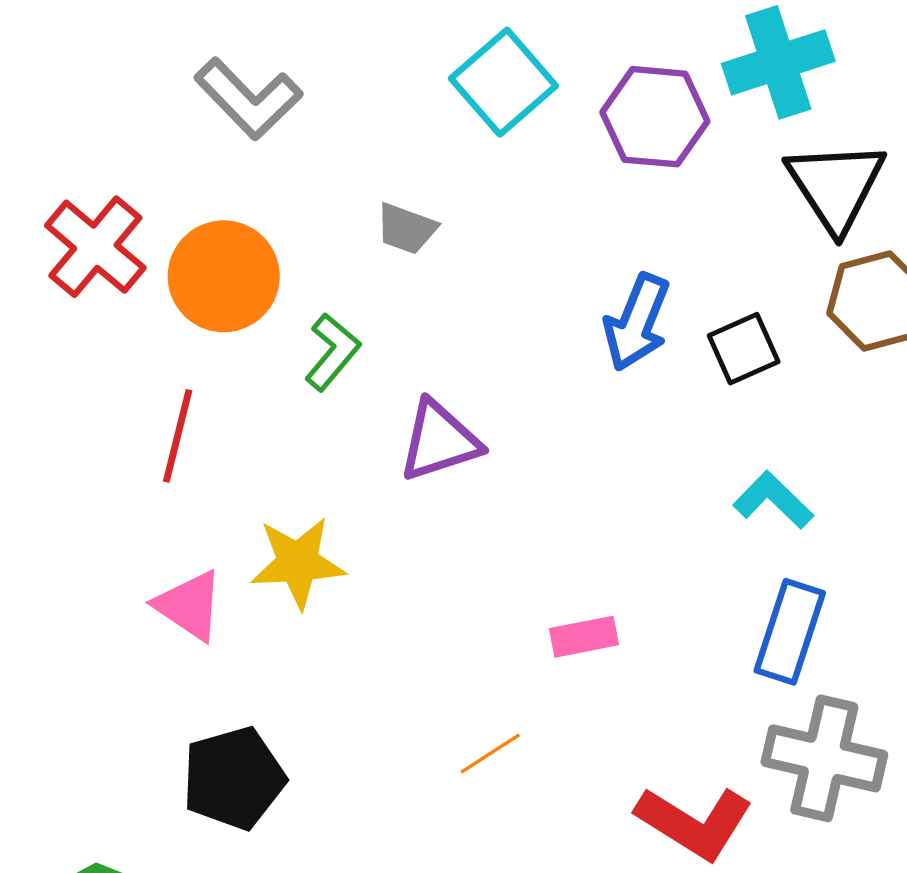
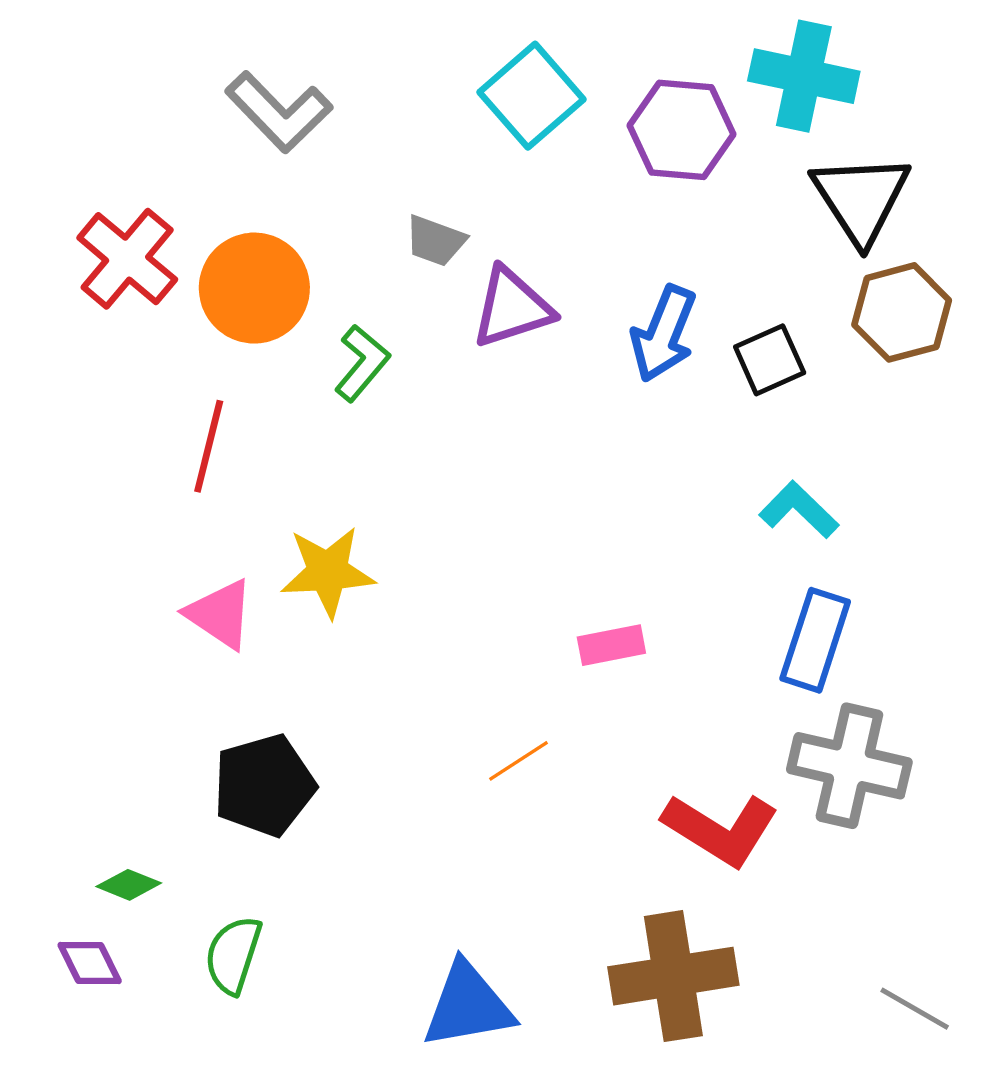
cyan cross: (778, 62) -> (804, 76), turned 30
purple triangle: (439, 441) -> (512, 308), moved

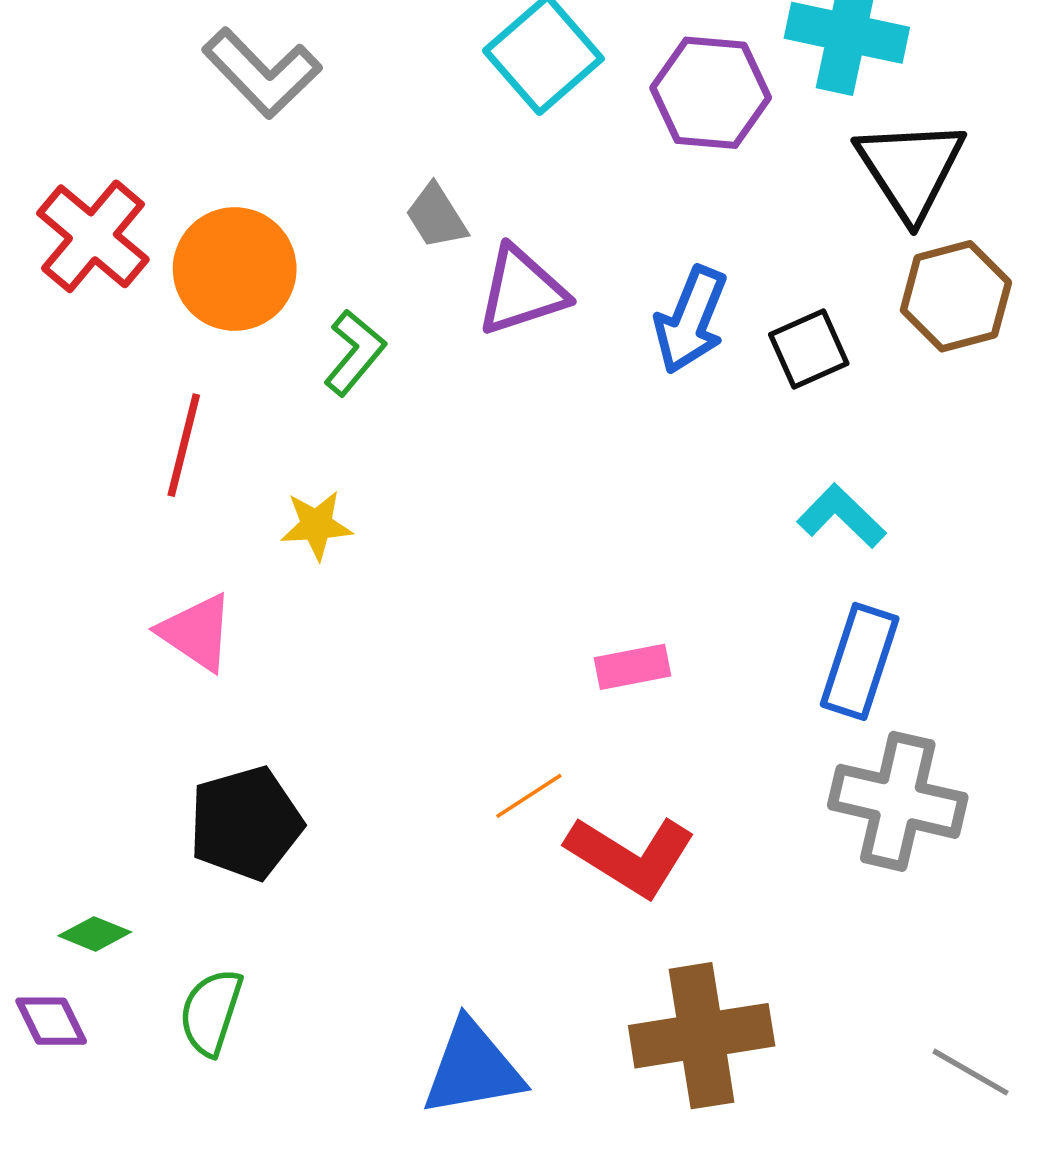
gray trapezoid: (435, 241) -> (436, 216), turned 38
yellow star: (328, 572) -> (316, 525), moved, size x0.7
red L-shape: (721, 829) -> (631, 856), moved

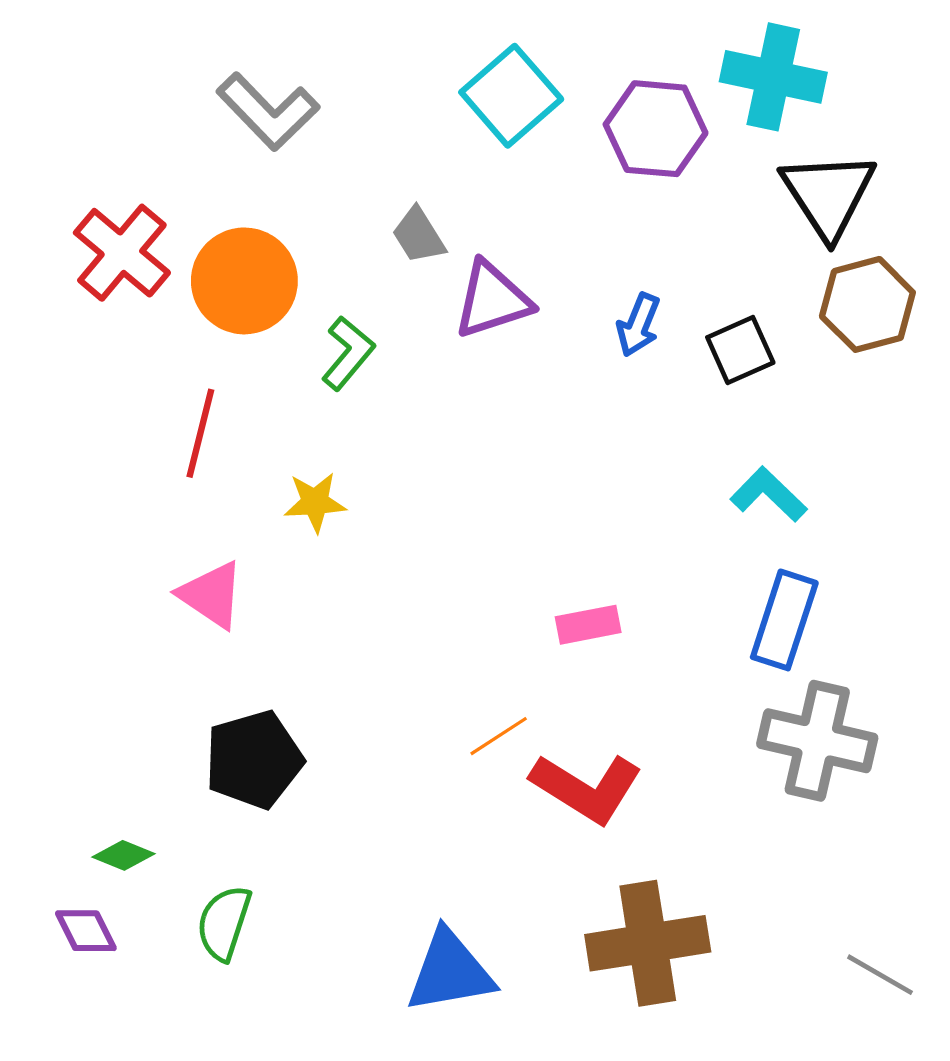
blue arrow: (691, 320) -> (638, 325), size x0.7

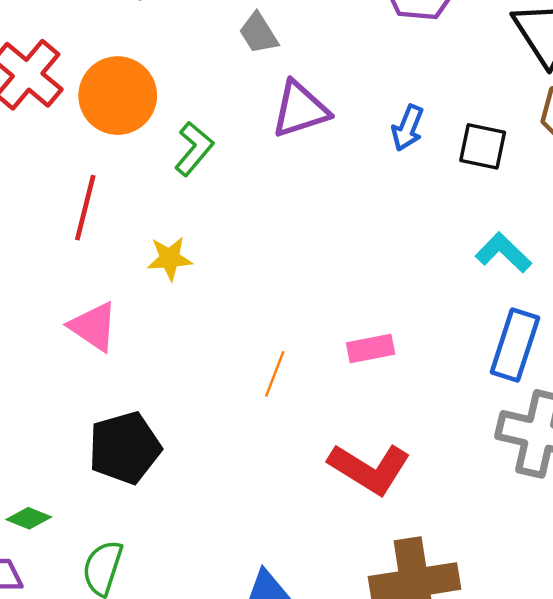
gray trapezoid: (419, 235) -> (259, 33), moved
black square: (740, 350) -> (483, 146), turned 36
orange line: (499, 736) -> (275, 374), moved, turned -36

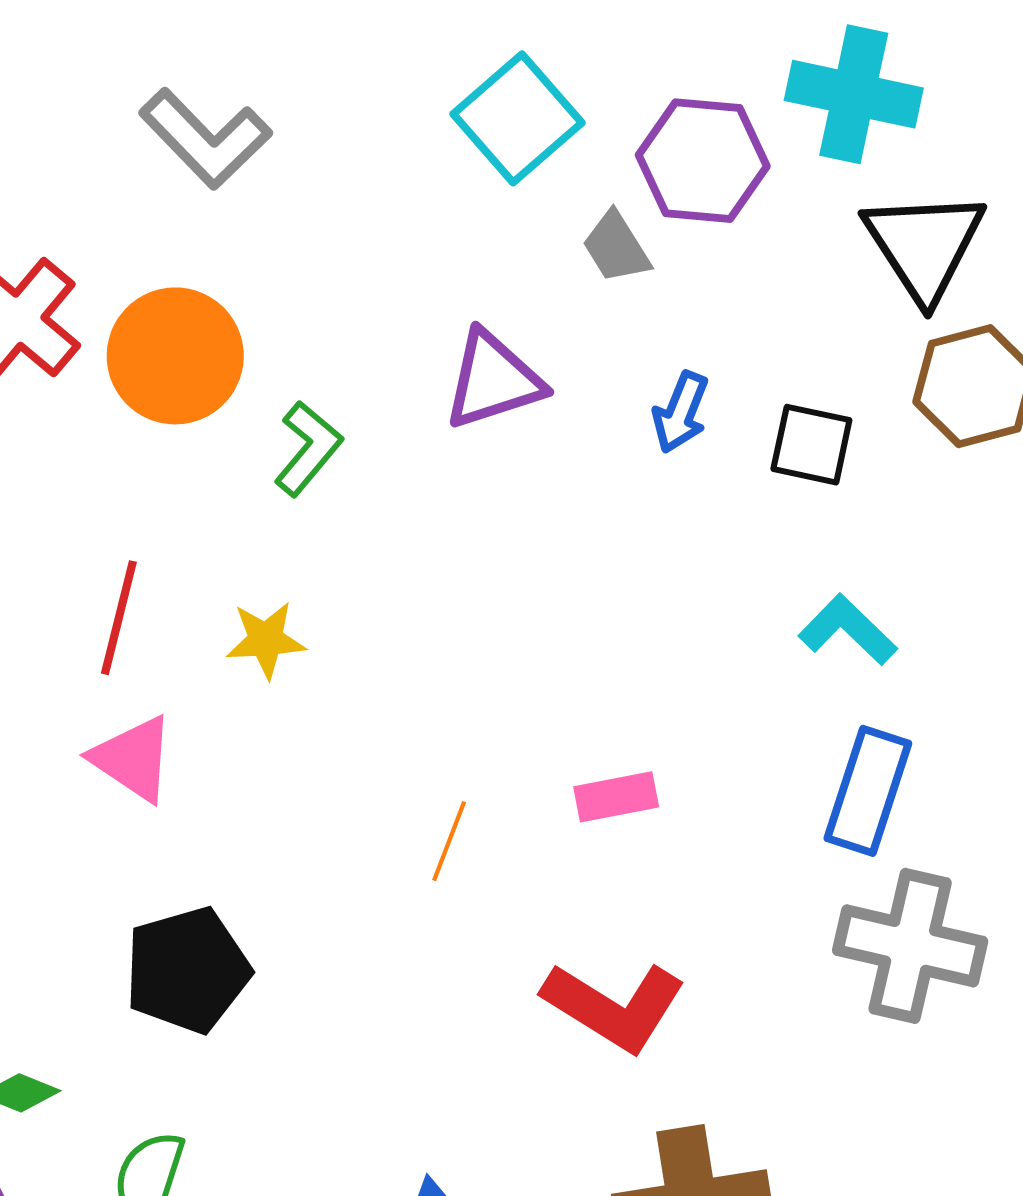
gray trapezoid: (259, 33) -> (616, 247), moved
red line: (85, 208) -> (119, 618), moved

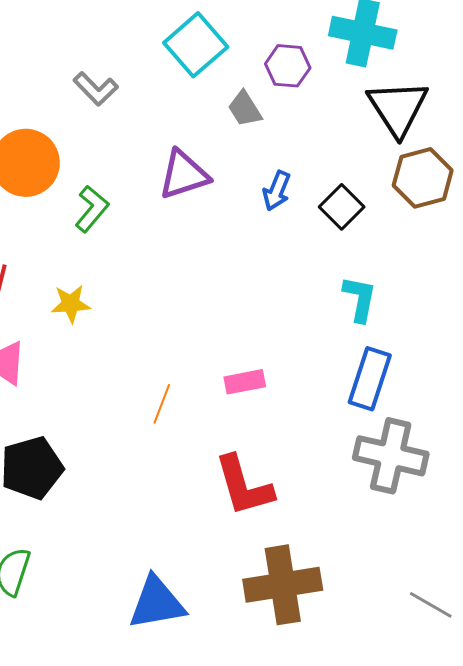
gray L-shape: (205, 138) -> (96, 89), moved, size x0.7
purple hexagon: (703, 161) -> (288, 66), size x0.7
black square: (811, 445) -> (342, 207), turned 33
cyan L-shape: (848, 630) -> (360, 299), turned 57
red L-shape: (614, 1006) -> (244, 486), turned 42

